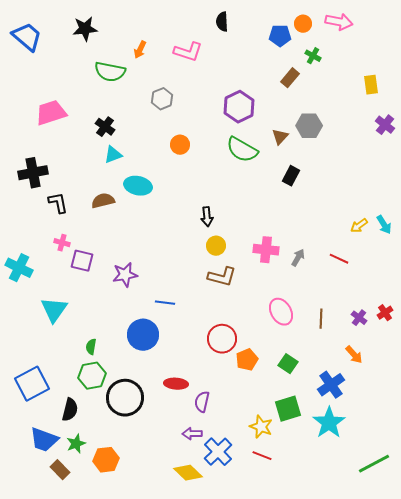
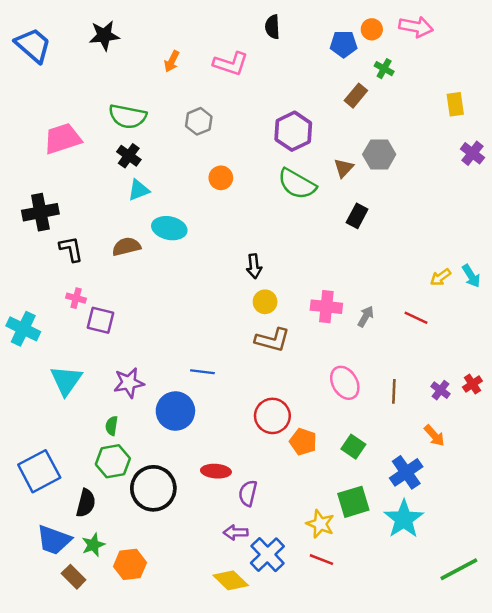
green semicircle: (110, 72) -> (128, 116), moved
purple star: (125, 275) -> (129, 383), moved
orange pentagon: (247, 360) -> (303, 442), turned -30

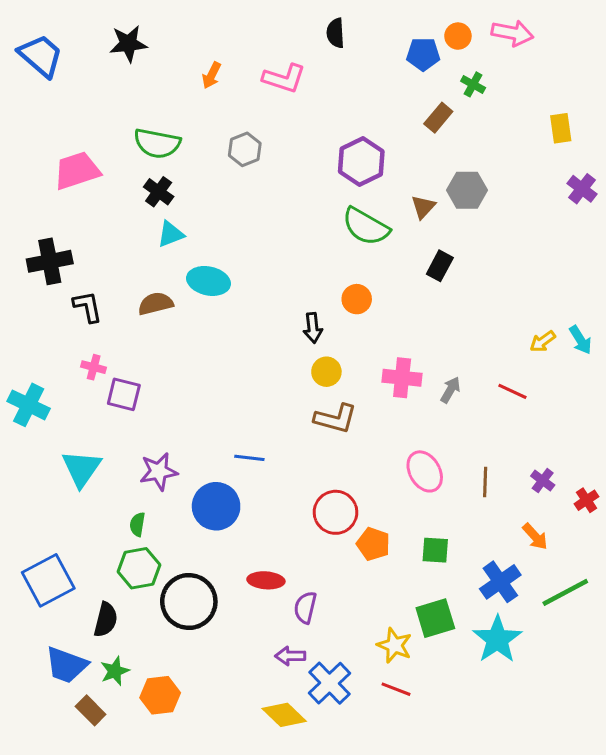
orange circle: (221, 178) -> (357, 299), moved
red cross: (472, 384) -> (586, 500), moved
green square: (353, 447) -> (435, 550), turned -30
green line: (459, 569) -> (565, 592), moved

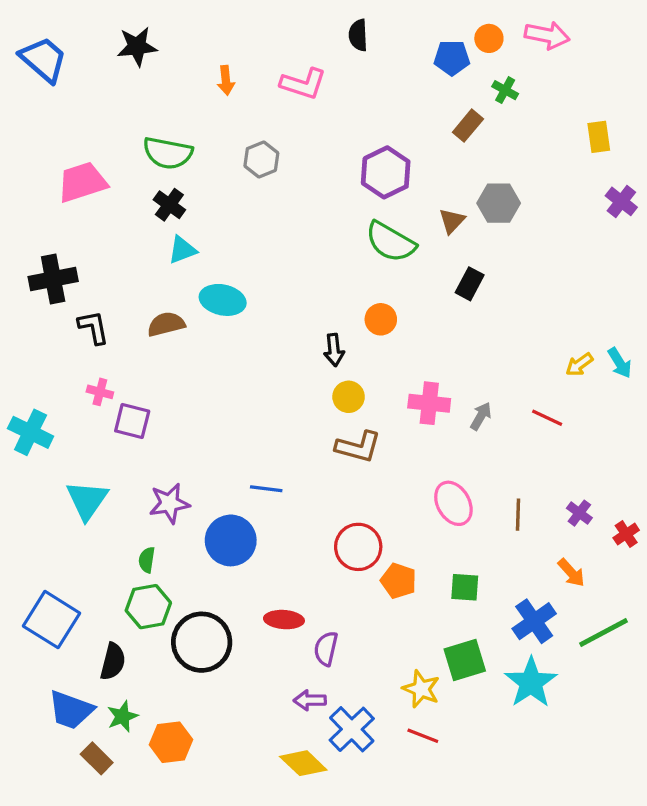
orange arrow: (212, 75) -> (226, 80), turned -32
blue square: (48, 580) -> (52, 620), turned -30

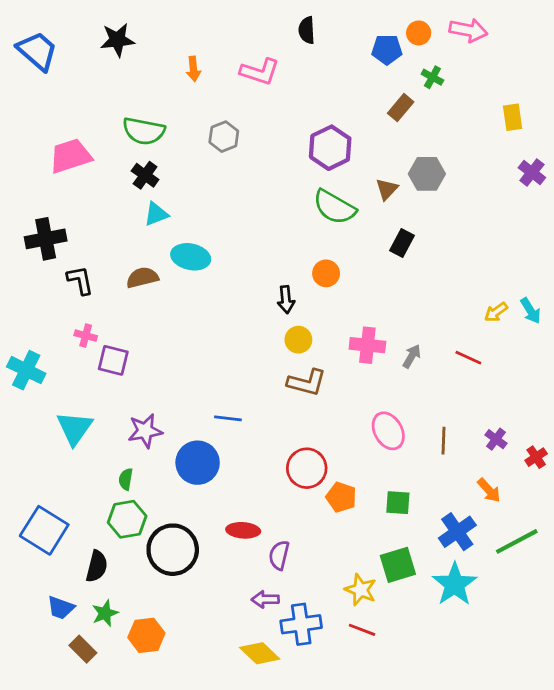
blue trapezoid: (71, 710) -> (61, 608), size x0.7
blue cross: (352, 729) -> (301, 624), turned 36

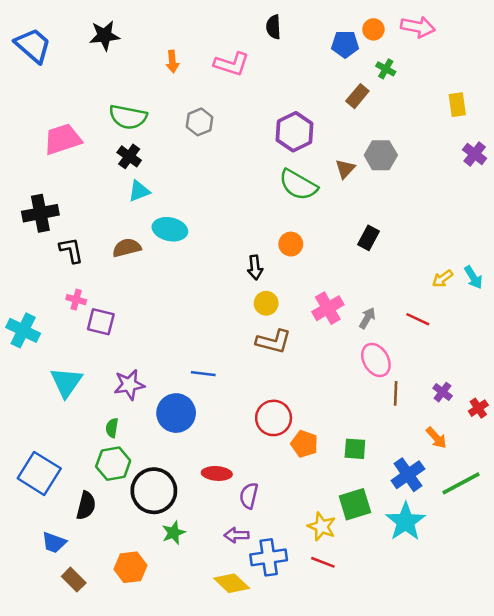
black rectangle: (402, 243) -> (368, 238), moved
pink cross: (367, 345) -> (328, 308), turned -36
pink ellipse: (388, 431) -> (376, 360), moved
green star: (105, 613) -> (174, 533), moved

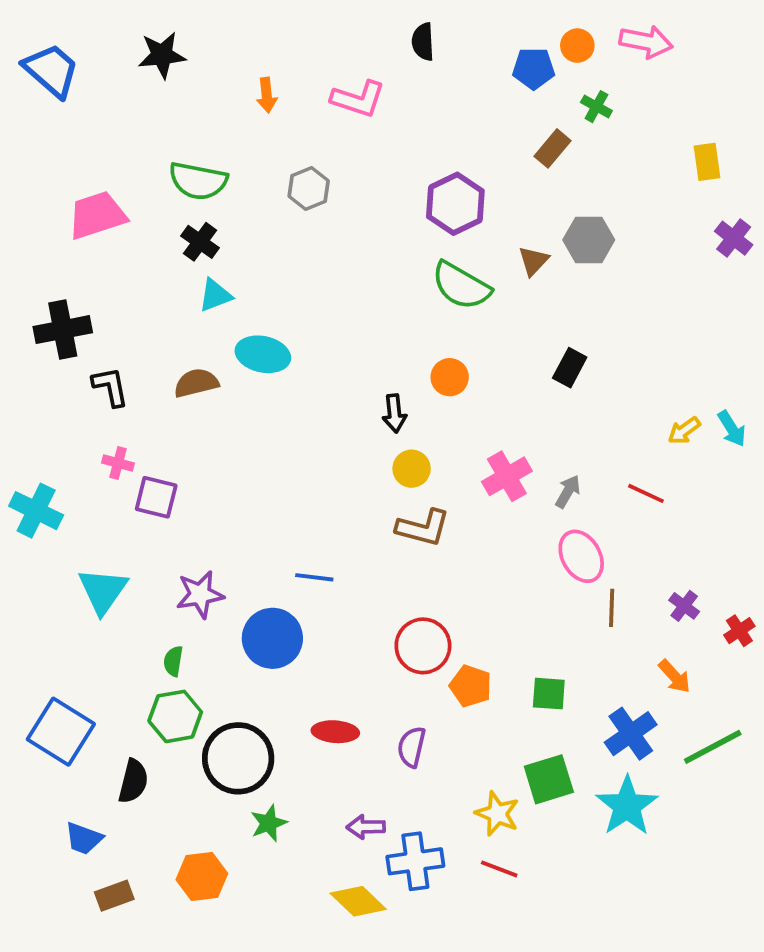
purple semicircle: (249, 496) -> (412, 747), moved
brown rectangle: (74, 580) -> (114, 896), turned -65

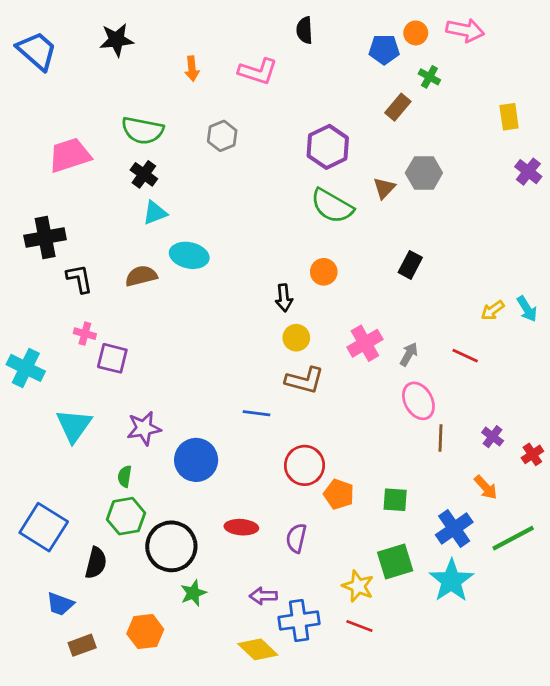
blue line: (314, 577) -> (256, 413), moved

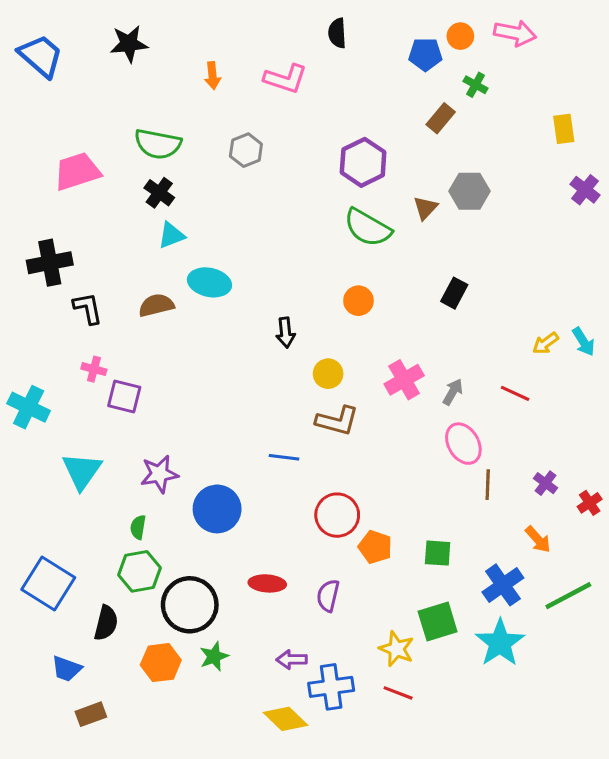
black arrow: (284, 298) -> (285, 333), moved
orange hexagon: (145, 631) -> (161, 663), moved

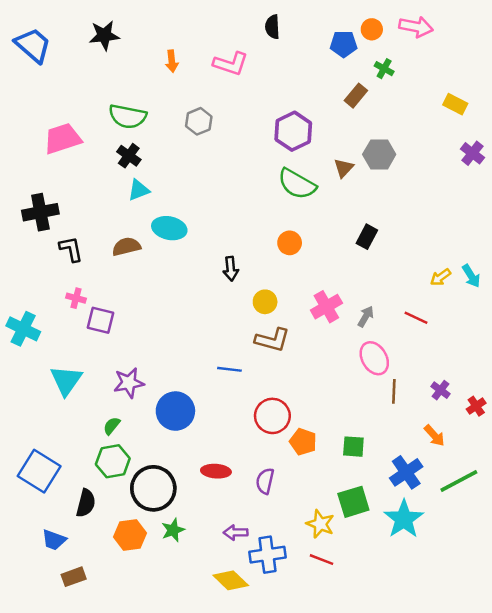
yellow rectangle: (564, 129) -> (455, 104), turned -55
green semicircle: (138, 527) -> (112, 426), turned 30

